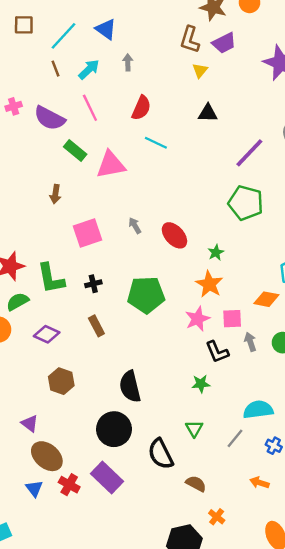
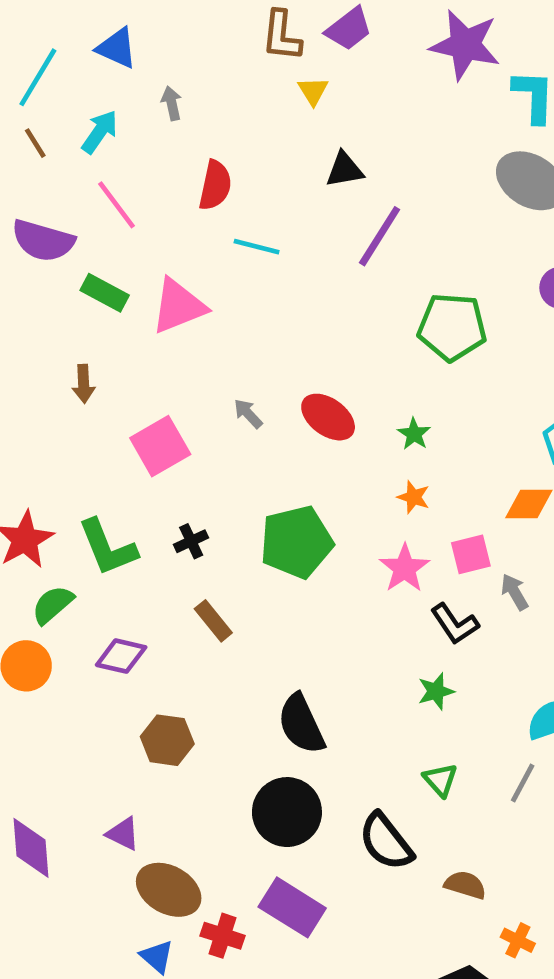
purple line: (249, 153) -> (380, 236), moved
orange star: (209, 284) -> (414, 497), size x0.6

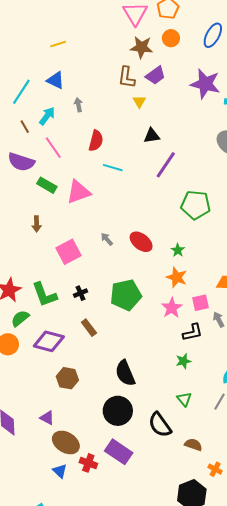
brown line: (35, 143) -> (25, 127), moved
orange star: (414, 497) -> (177, 277), size x1.5
black L-shape: (455, 624) -> (193, 332), turned -70
purple diamond: (121, 656) -> (49, 341), size x1.4

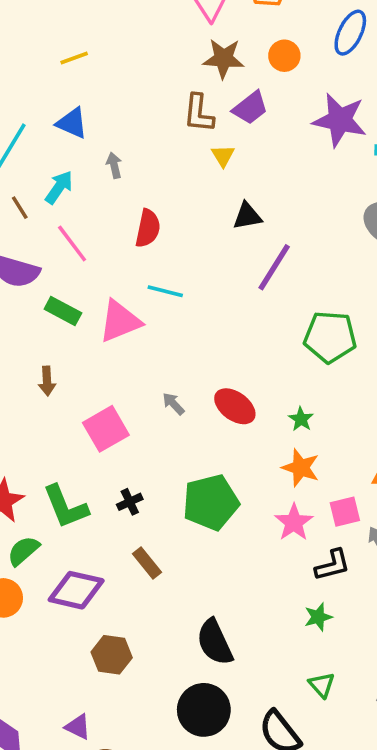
orange circle: (171, 38) -> (284, 56), moved
cyan line: (113, 168) -> (165, 291), moved

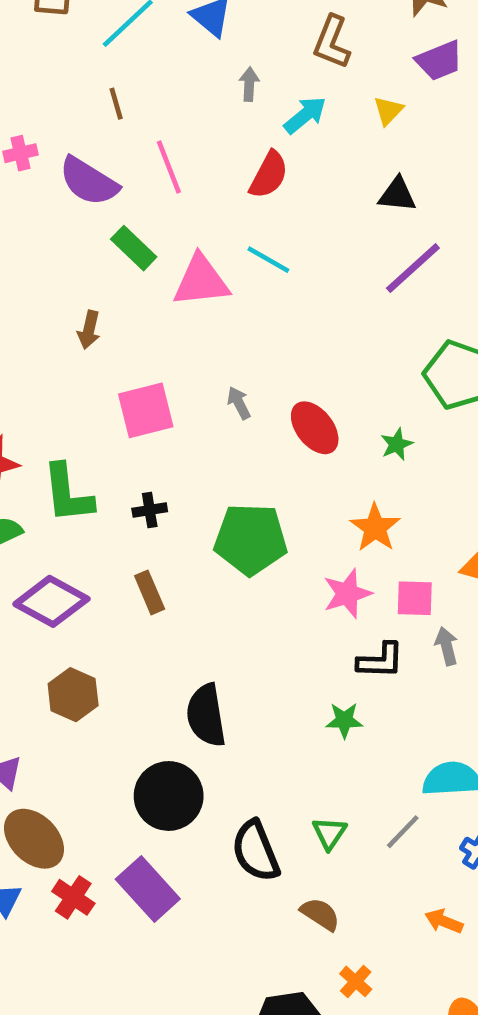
brown L-shape: (199, 113) -> (332, 42), moved
cyan arrow: (59, 187) -> (305, 115), moved
green star: (301, 419) -> (397, 444), moved
green triangle: (322, 685) -> (329, 833), moved

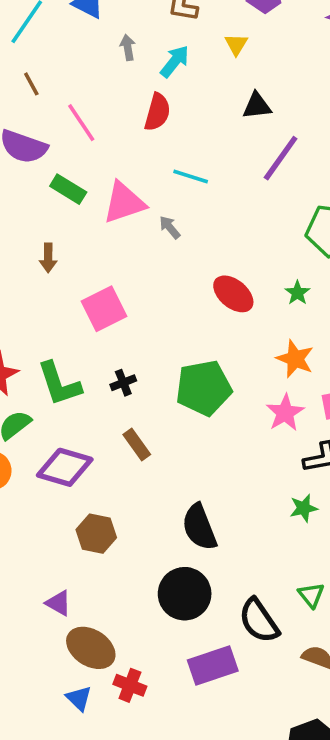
cyan line: (268, 260) -> (191, 176), moved
gray arrow: (239, 403) -> (170, 227), moved
purple rectangle: (148, 889) -> (213, 666), moved, turned -54

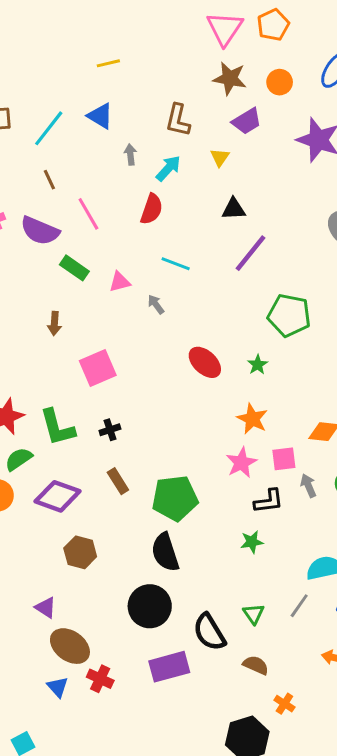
pink triangle: (124, 203) -> (120, 282), size x0.6
green pentagon: (204, 388) -> (175, 498), moved

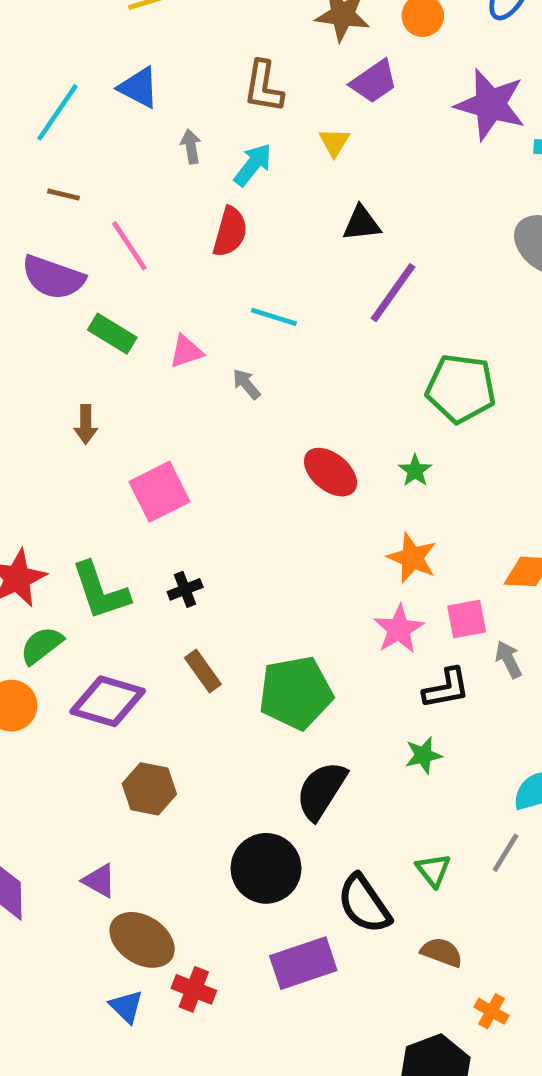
brown line: (49, 180) -> (63, 195), turned -48
black semicircle: (165, 552) -> (321, 790), moved, turned 54

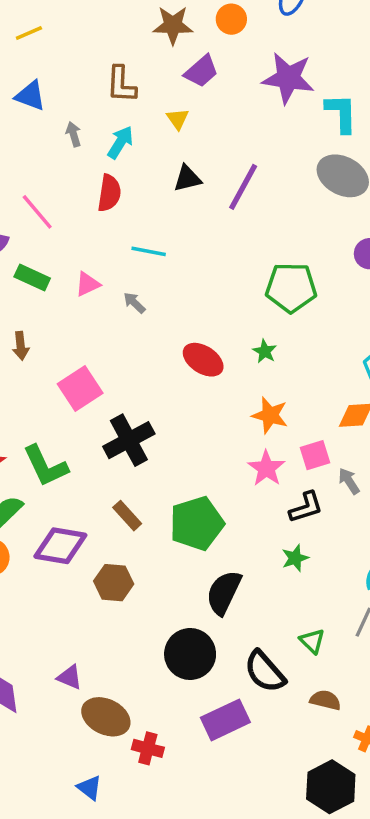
black triangle: (362, 223) -> (187, 179), moved
purple line: (393, 293) -> (243, 187), moved
black cross: (185, 589) -> (129, 440), moved, size x2.0
brown hexagon: (149, 789) -> (114, 583), moved
blue triangle: (126, 1007) -> (89, 788), moved

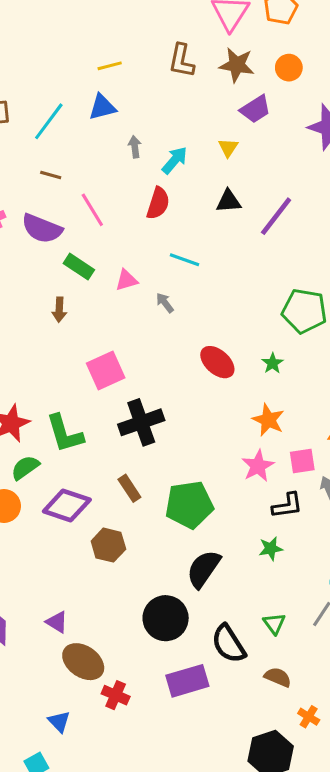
yellow line: (29, 33) -> (110, 66), moved
brown L-shape: (121, 84) -> (182, 61), moved
blue triangle: (30, 96) -> (102, 107), turned -44
brown arrow: (21, 346) -> (59, 310), moved

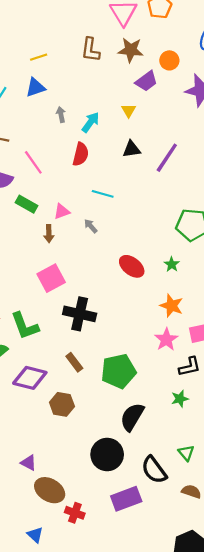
orange circle: (289, 68) -> (169, 60), moved
brown arrow: (59, 310) -> (49, 234), moved
black cross: (141, 422) -> (80, 314), turned 36

